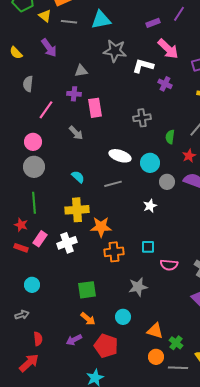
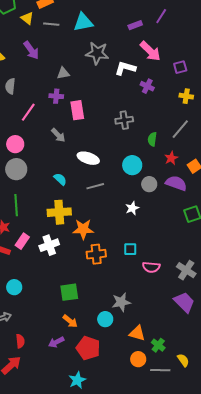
white ellipse: (120, 156) -> (88, 158), moved
gray star: (138, 287) -> (121, 302), moved

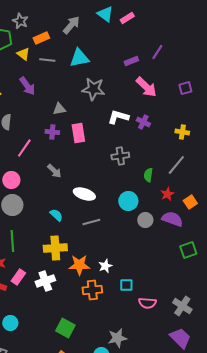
purple square: (180, 67) -> (185, 88), moved
white L-shape: (125, 68) -> (118, 117), moved
pink rectangle: (77, 110) -> (78, 133), moved
white star: (132, 208) -> (105, 266), moved
green square: (69, 292) -> (65, 328), turned 36

